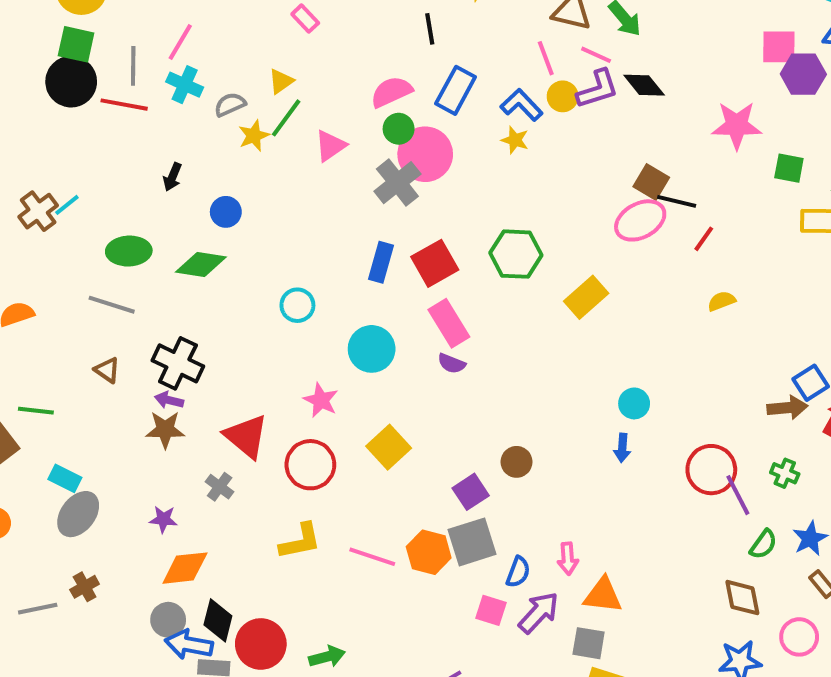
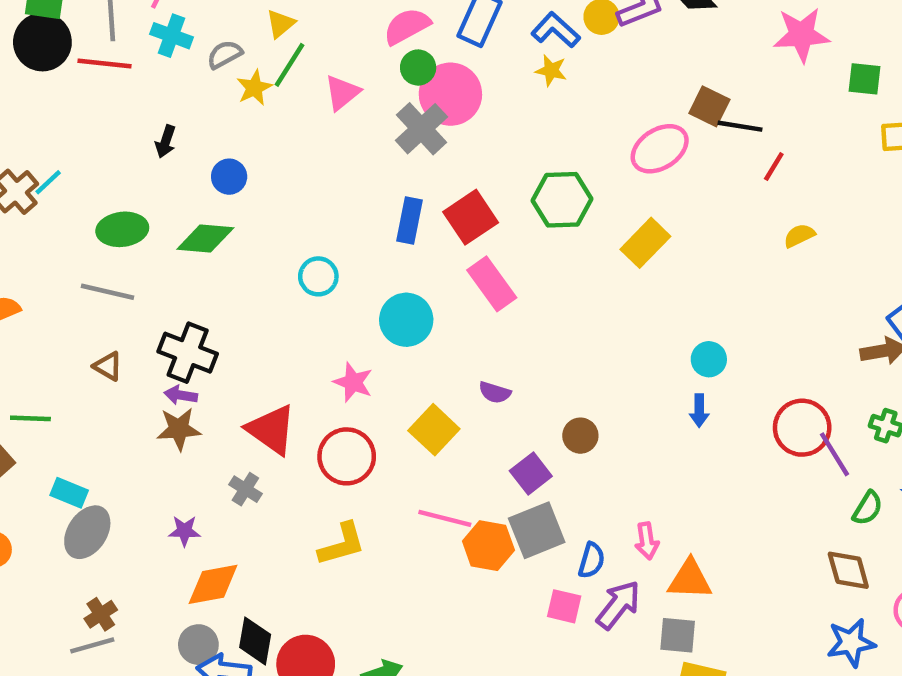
pink ellipse: (640, 220) -> (660, 149), moved
purple semicircle: (452, 363) -> (495, 392), moved
pink line: (372, 557) -> (445, 518), moved
gray line: (38, 609) -> (92, 645), moved

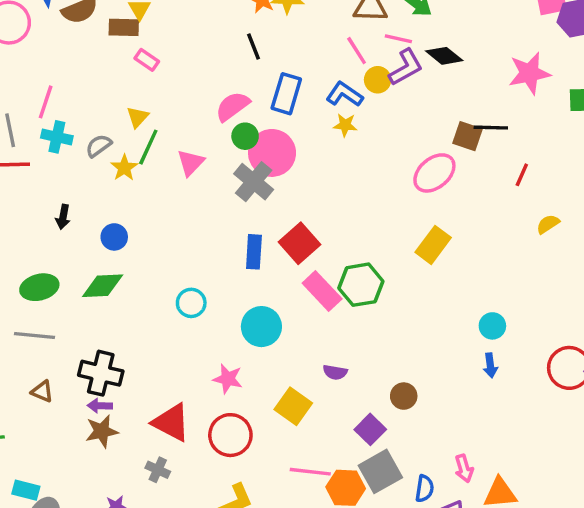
black line: (740, 126) -> (491, 128), moved
green hexagon: (562, 200) -> (361, 285), moved

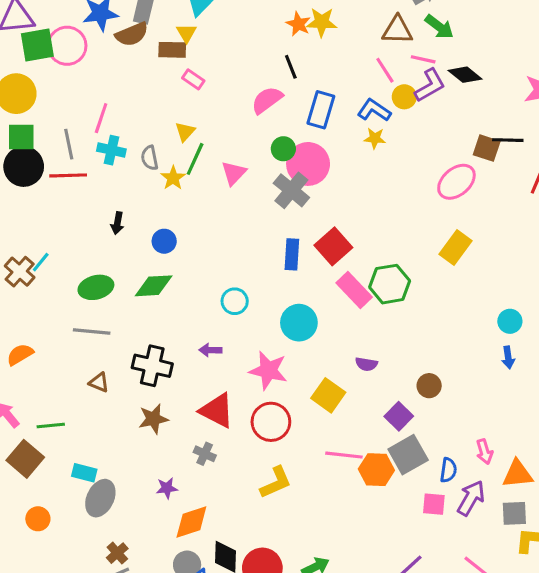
pink semicircle: (233, 106) -> (267, 100), moved
gray semicircle: (99, 146) -> (150, 158), turned -65
pink star: (228, 379) -> (268, 370), size x1.4
purple arrow: (100, 406) -> (210, 350), moved

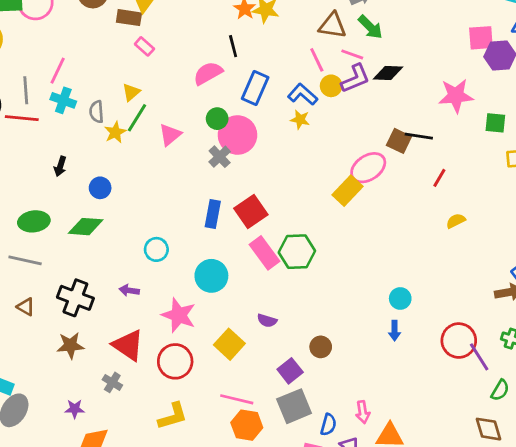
black diamond: (465, 75) -> (388, 73), turned -44
gray cross: (291, 190) -> (220, 157), size x0.7
yellow rectangle: (455, 247) -> (347, 191), moved
orange hexagon: (376, 470) -> (247, 425), moved

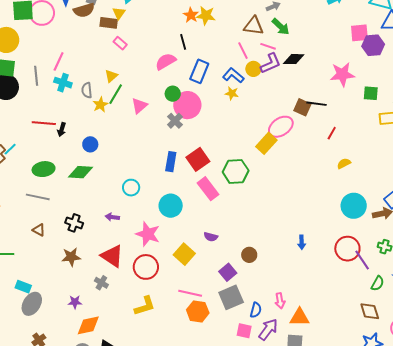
red line: (22, 118) -> (44, 123), moved
green hexagon: (297, 252) -> (236, 171), moved
black cross: (75, 298) -> (74, 223), size x0.7
cyan circle: (400, 298) -> (354, 206), moved, size x1.6

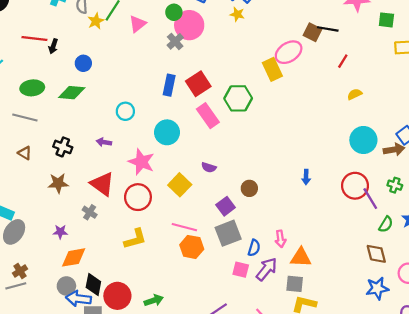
yellow rectangle: (266, 143) -> (272, 69), turned -70

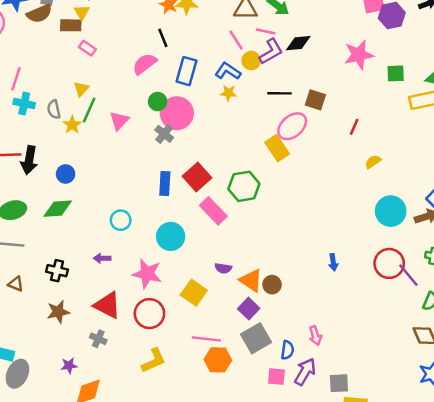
black line: (328, 29) -> (280, 93), moved
black arrow: (53, 46) -> (29, 160), size x1.6
orange triangle: (301, 257) -> (251, 280), moved, turned 40

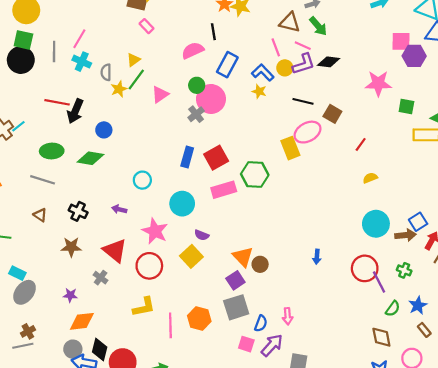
pink rectangle: (213, 211) -> (224, 190), turned -75
purple semicircle: (223, 268) -> (202, 235), moved
pink line: (206, 339) -> (170, 325), moved, turned 70

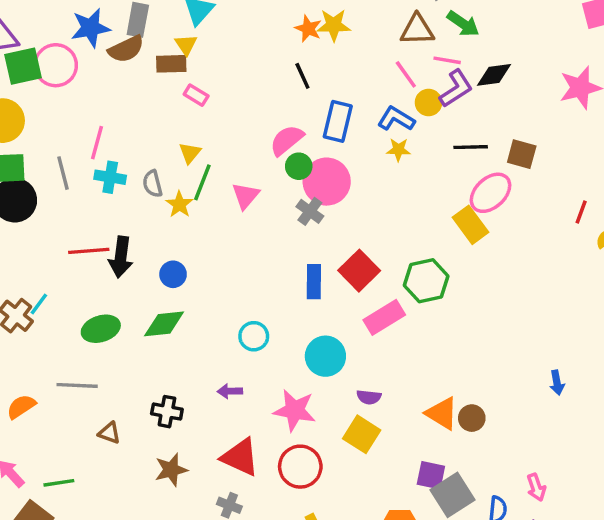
pink semicircle: (193, 50) -> (287, 140), moved
red line: (361, 144) -> (581, 212), moved
gray line: (43, 180) -> (77, 385), moved
purple square: (235, 280) -> (431, 475), moved, turned -30

